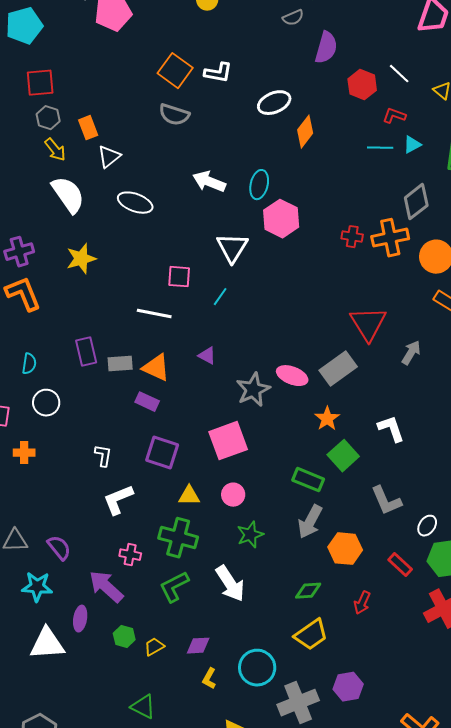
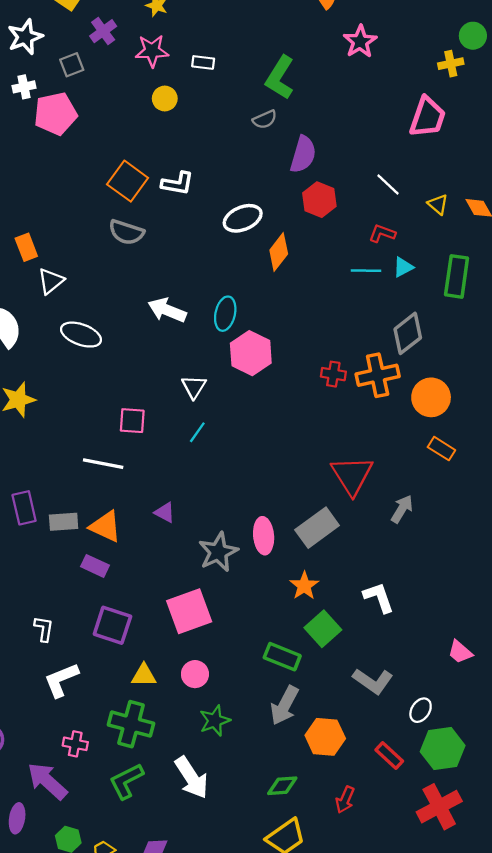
red hexagon: (362, 85) -> (319, 200), moved
white triangle: (232, 248) -> (194, 387), size x0.7
cyan line: (220, 297) -> (197, 432), moved
pink ellipse: (292, 376) -> (264, 536), turned 64
gray L-shape: (386, 501) -> (373, 681), turned -32

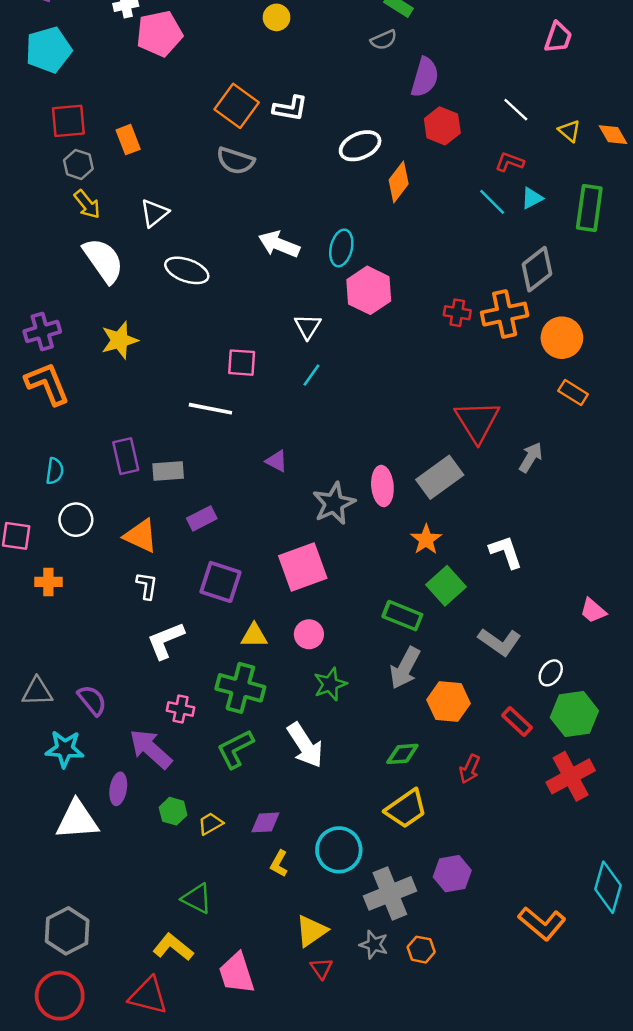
pink trapezoid: (428, 117) -> (558, 37), size x0.7
orange rectangle: (26, 247) -> (128, 140), moved
cyan line: (366, 271) -> (492, 202), turned 44
orange triangle: (105, 526) -> (141, 536), moved
purple rectangle: (95, 566) -> (202, 518), turned -52

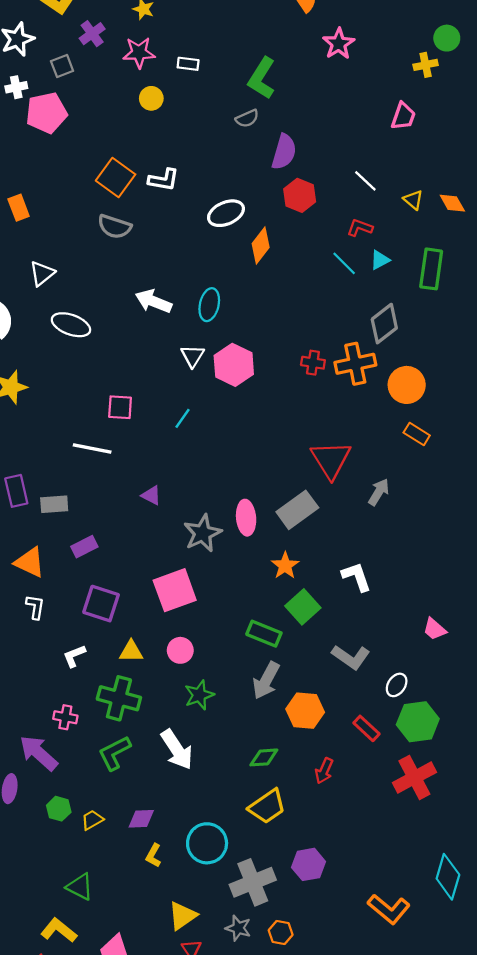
pink hexagon: (369, 290) -> (234, 365), moved
white triangle: (308, 326) -> (193, 356), moved
white L-shape: (166, 641) -> (74, 656), moved, size x0.7

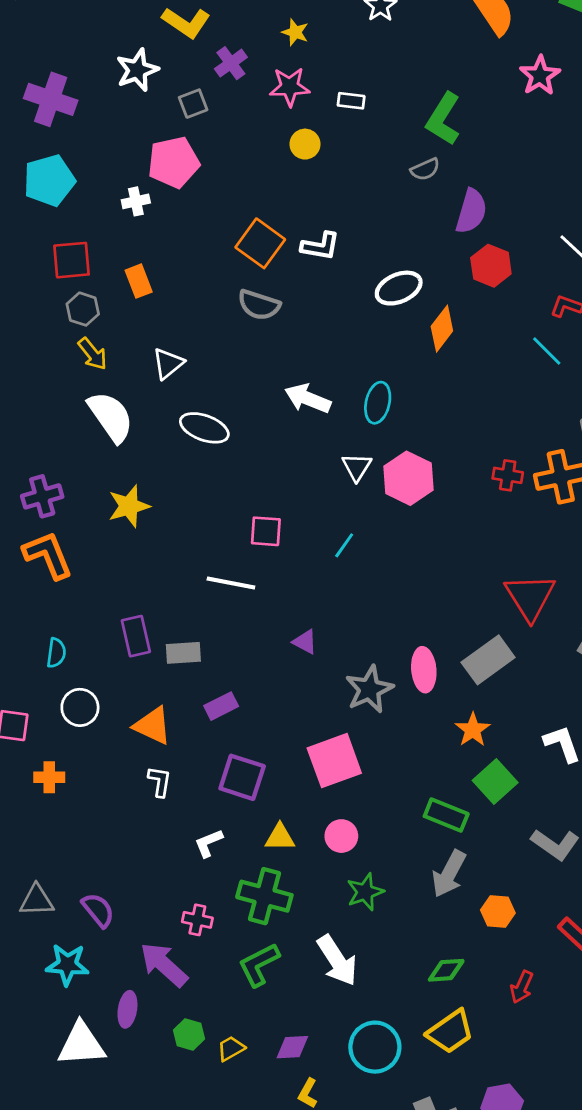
white cross: (16, 87) -> (136, 201), moved
orange hexagon: (305, 711) -> (498, 911), size x0.7
cyan circle: (207, 843) -> (375, 1047), moved

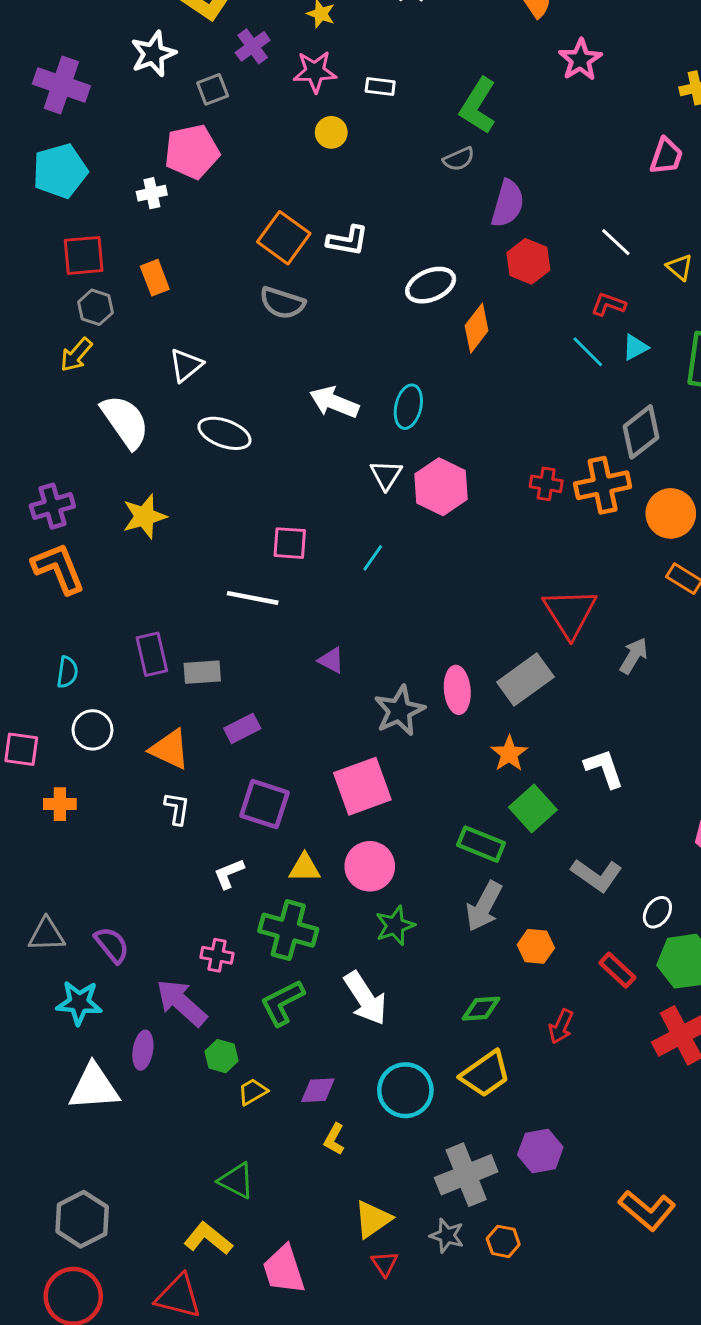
yellow arrow: (93, 354) -> (76, 355), moved, turned 80
pink circle: (341, 836) -> (370, 866), size x1.4
green hexagon: (189, 1035) -> (222, 1056), moved

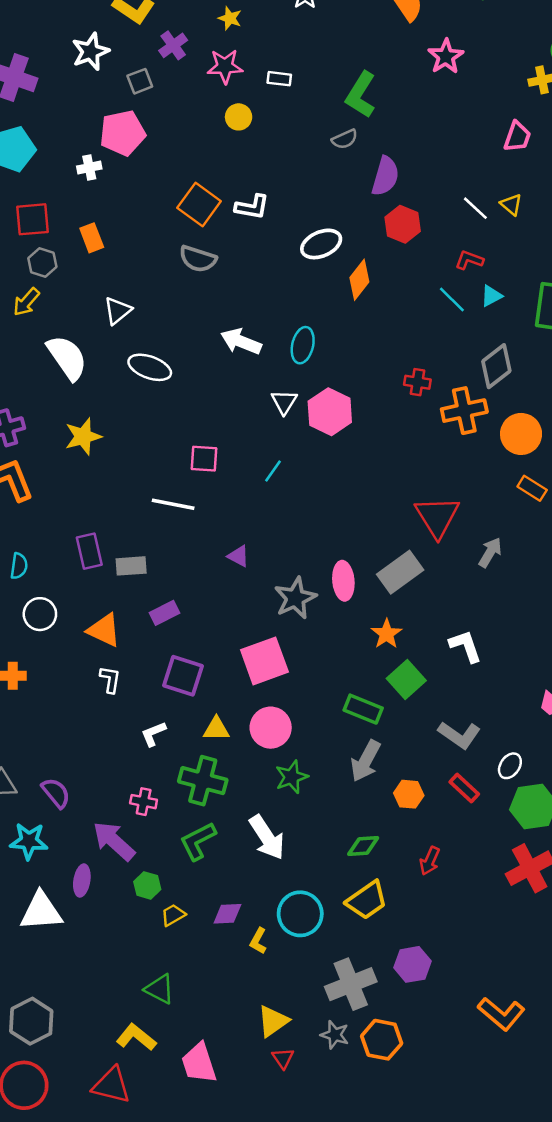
yellow triangle: (680, 267) -> (511, 205), moved
red cross: (546, 484) -> (417, 382), moved
red rectangle: (617, 970) -> (464, 788), moved
yellow L-shape: (334, 1139) -> (258, 941), moved
orange hexagon: (503, 1241) -> (382, 1040), size x1.5

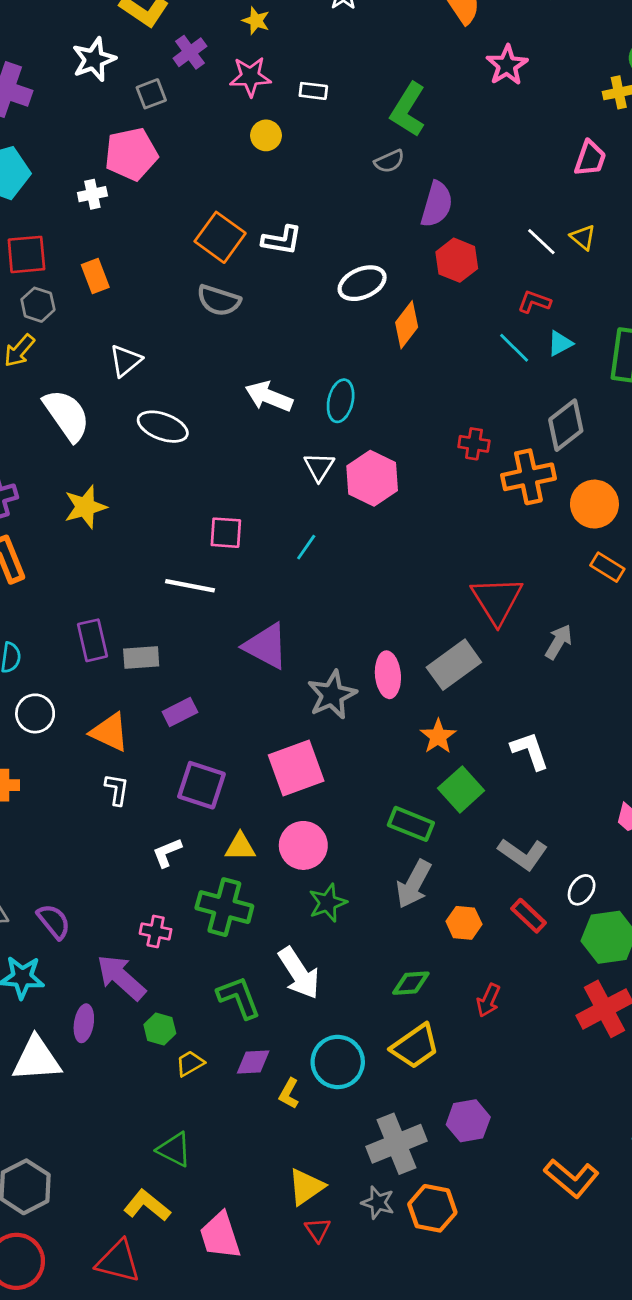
purple triangle: (239, 556) -> (266, 646), size x1.8
green L-shape: (198, 841) -> (239, 997), moved, turned 96

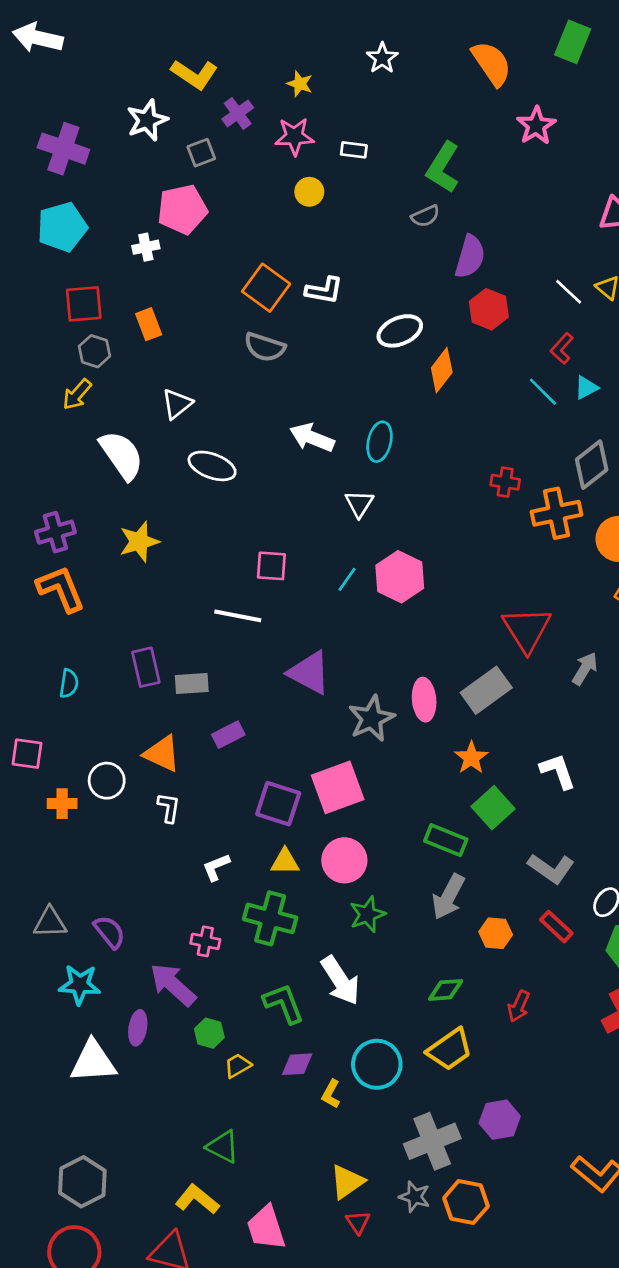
red L-shape: (534, 302) -> (562, 348), turned -68
pink hexagon: (372, 478) -> (400, 577), moved
white circle: (35, 713) -> (107, 781), moved
purple square: (201, 785) -> (278, 804), moved

